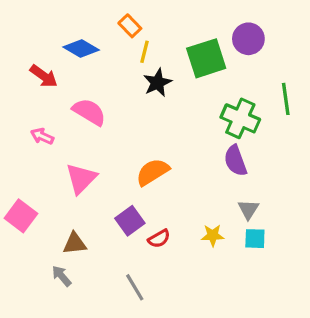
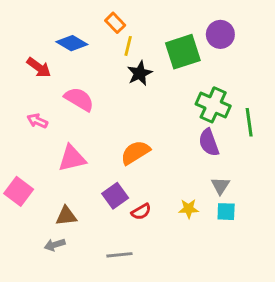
green line: (286, 99) -> (249, 122), moved
pink triangle: (81, 178) -> (72, 158), turned 32
gray arrow: (62, 276) -> (55, 245), turned -66
gray line: (135, 287) -> (119, 255), turned -65

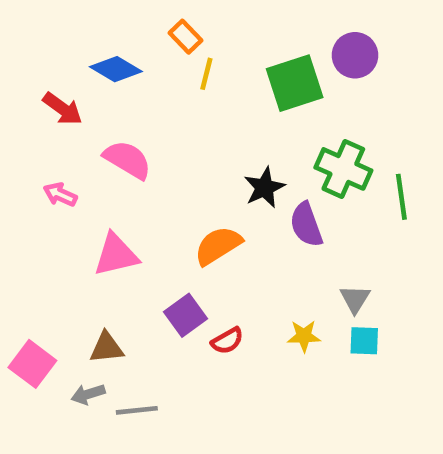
black star: (140, 73) -> (264, 188), moved
purple semicircle: (209, 142) -> (306, 225), moved
pink square: (19, 191) -> (32, 364), moved
gray line: (119, 255) -> (137, 410), moved

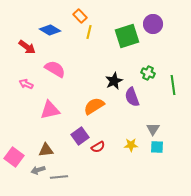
green cross: (343, 169) -> (148, 73), size x0.6

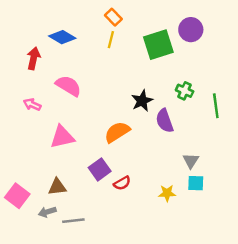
orange rectangle: (80, 16) -> (113, 17), moved
red arrow: (27, 47) -> (33, 58), turned -114
yellow star: (131, 145) -> (167, 193), moved

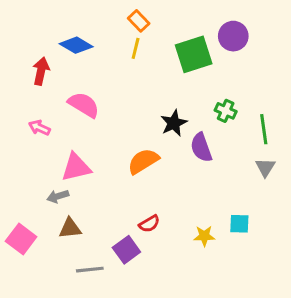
gray triangle: (191, 161) -> (265, 167), moved
purple square: (100, 169) -> (126, 250), moved
gray arrow: (47, 212) -> (58, 196), moved

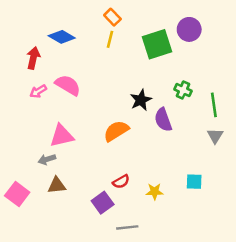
pink arrow: (39, 128) -> (38, 91), moved, turned -56
yellow star: (204, 236) -> (155, 192), moved
gray line: (90, 270) -> (127, 227), moved

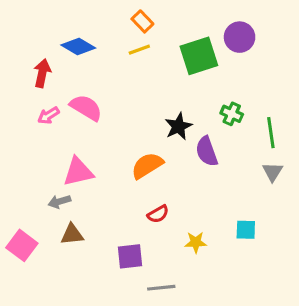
yellow line: (110, 39) -> (139, 50), turned 56
red semicircle: (121, 182) -> (158, 214), moved
purple square: (103, 203) -> (130, 256), turned 30

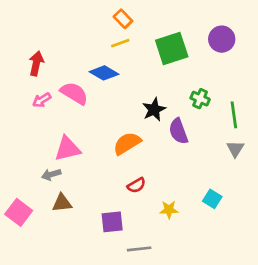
purple circle: (240, 37) -> (222, 39), moved
blue diamond: (78, 47) -> (104, 73), moved
cyan square: (246, 230) -> (212, 199), turned 30

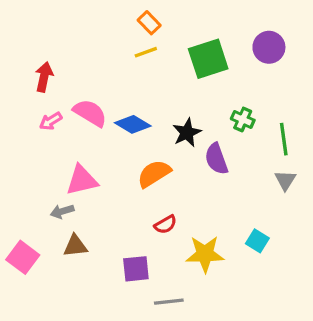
blue diamond: (104, 73) -> (133, 124), moved
yellow star: (169, 210) -> (205, 254), size x1.6

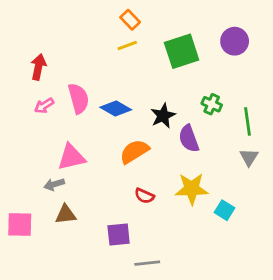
pink semicircle: (90, 113) -> (79, 98), turned 44
red semicircle: (166, 225) -> (144, 196), turned 54
yellow star: (205, 254) -> (192, 189), moved
pink square: (23, 257) -> (20, 224), turned -36

